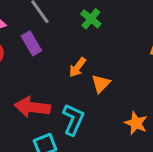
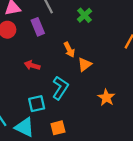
orange arrow: (77, 67) -> (69, 50), turned -72
red arrow: (32, 107) -> (32, 65), moved, size x0.6

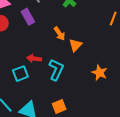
red arrow: (32, 65) -> (34, 58), moved
cyan square: (37, 104) -> (20, 74), moved

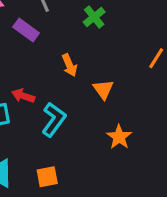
purple rectangle: (28, 17) -> (26, 30), turned -35
orange triangle: (75, 45) -> (103, 89), moved, turned -32

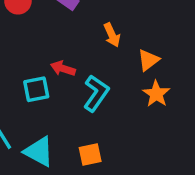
orange triangle: (103, 89) -> (148, 60), turned 30
orange star: (119, 137) -> (156, 94), moved

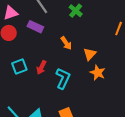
red arrow: (63, 68) -> (41, 67), turned -72
cyan square: (36, 89) -> (19, 66), moved

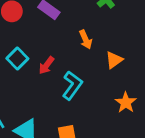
cyan square: (19, 66) -> (17, 58), turned -35
orange star: (98, 73) -> (126, 103), moved

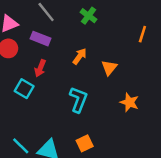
orange arrow: (86, 40) -> (80, 56), turned -105
red arrow: (46, 65) -> (40, 68), moved

